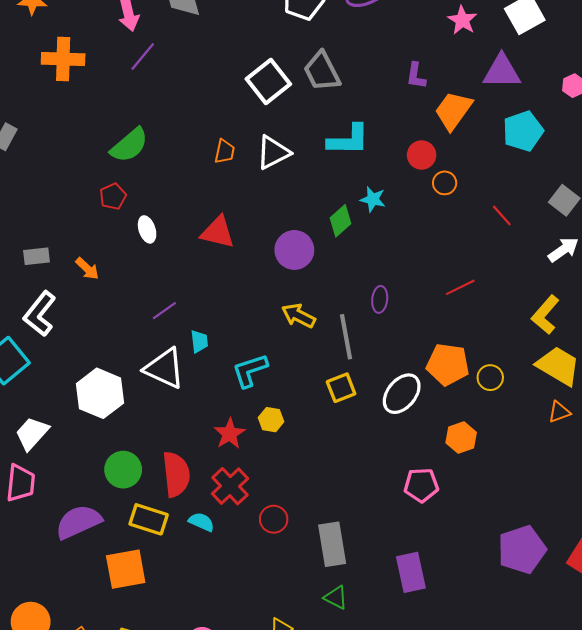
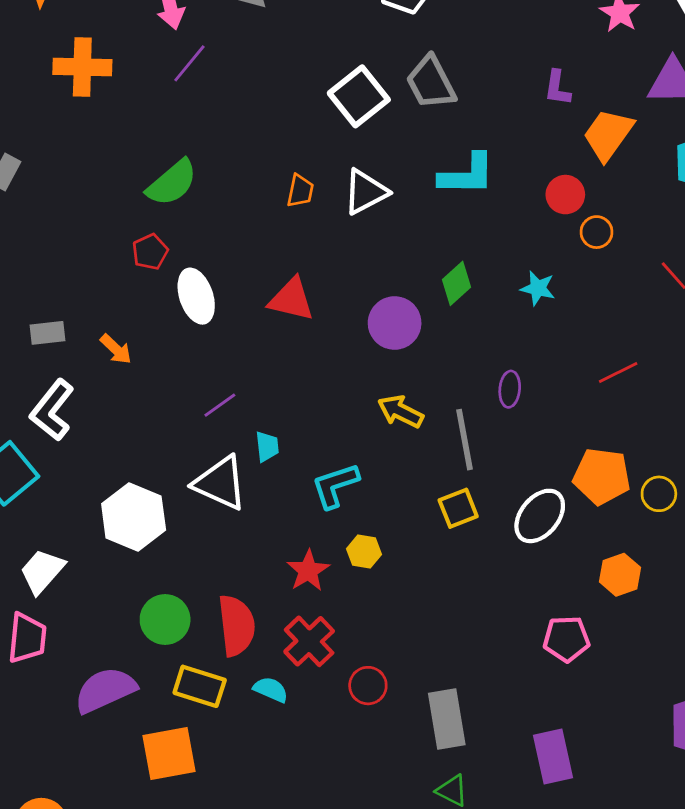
cyan star: (373, 199) -> (538, 288), moved
white ellipse: (147, 229) -> (196, 296), size x1.5

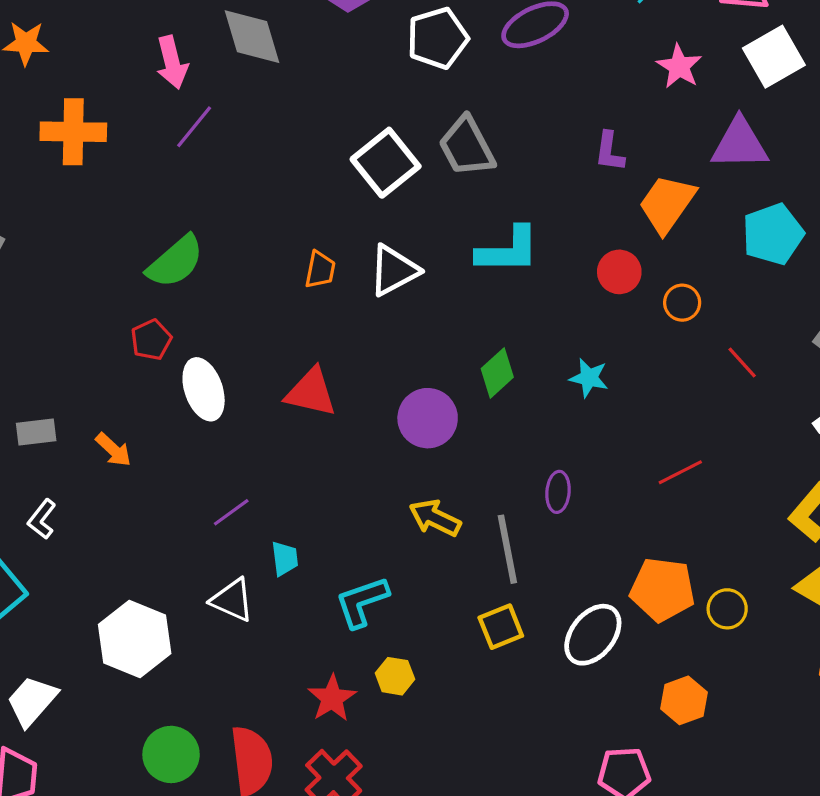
orange circle: (597, 232) -> (682, 303), moved
white L-shape: (52, 410) -> (42, 519), size x0.6
white triangle: (220, 483) -> (232, 600), size x0.7

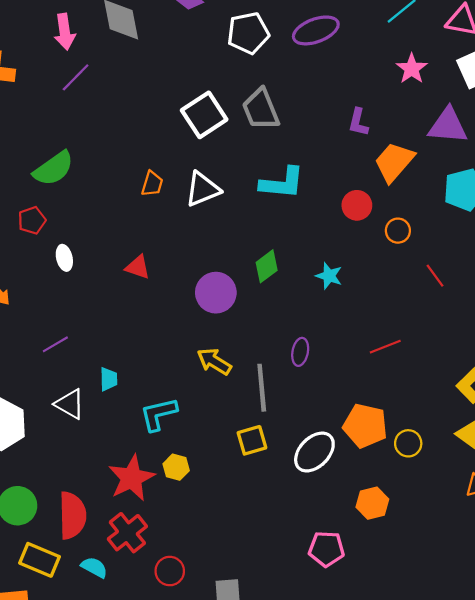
white ellipse: (204, 389) -> (64, 258), size x0.6
red triangle: (311, 392) -> (138, 267), size x0.7
purple line: (231, 512) -> (55, 344), moved
red star: (332, 698) -> (132, 478), size x1.4

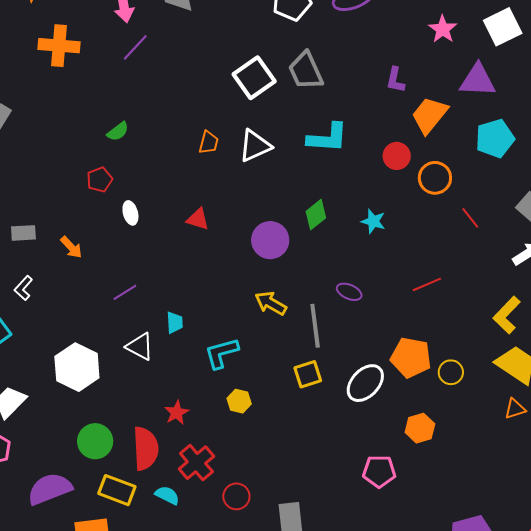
green semicircle: (54, 169) -> (118, 131), size x0.6
orange circle: (398, 231) -> (435, 178), size x1.4
purple ellipse: (300, 352) -> (349, 292), turned -75
red star: (132, 478) -> (177, 413), moved, size x0.6

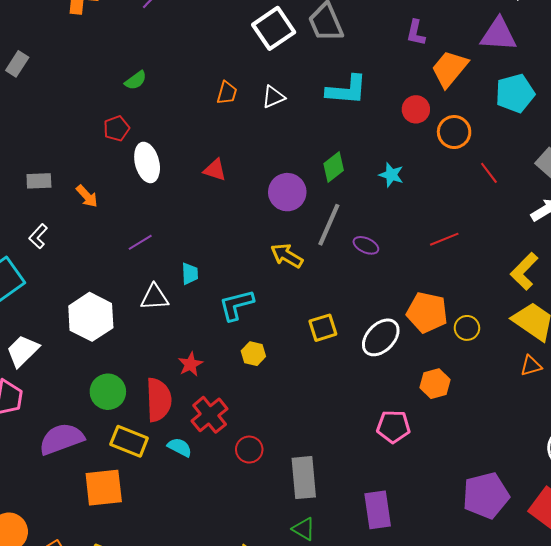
white triangle: (255, 146) -> (273, 97), size x0.7
white ellipse: (130, 213) -> (147, 162), size x1.6
gray line: (315, 326) -> (329, 225), moved, turned 30
white triangle: (140, 347) -> (154, 297), turned -32

